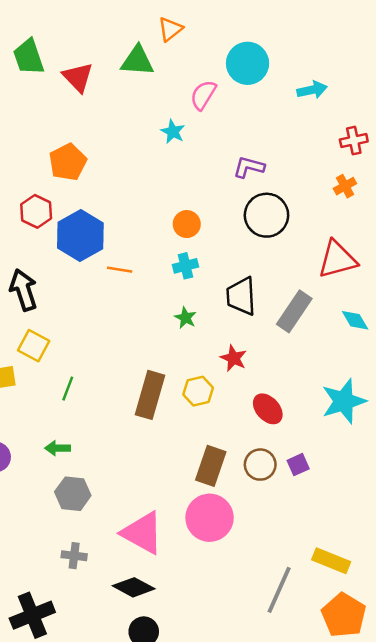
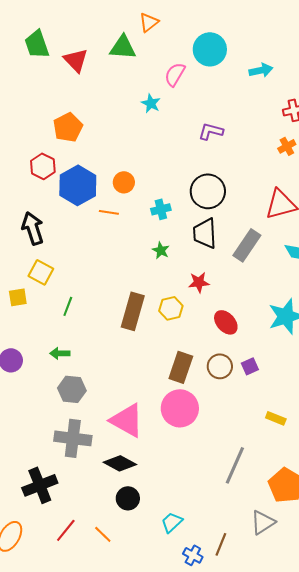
black circle: (266, 215) -> (208, 191), moved
orange circle: (187, 224) -> (124, 182), moved
red star: (234, 358) -> (199, 282), turned -30
gray cross: (74, 556) -> (73, 438), size x1.8
yellow rectangle: (331, 561) -> (276, 418), moved, size x0.7

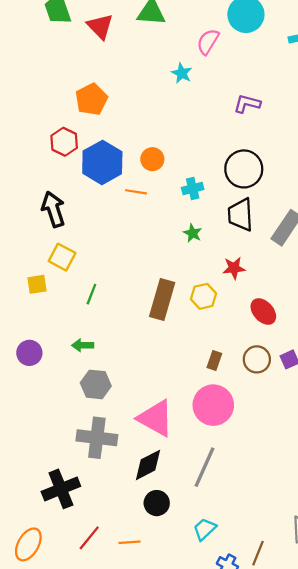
brown rectangle: (181, 367) -> (214, 360), size x0.6
black diamond: (120, 463) -> (148, 465), turned -56
gray line: (235, 465) -> (205, 467), moved
orange line: (103, 534) -> (129, 542), turned -48

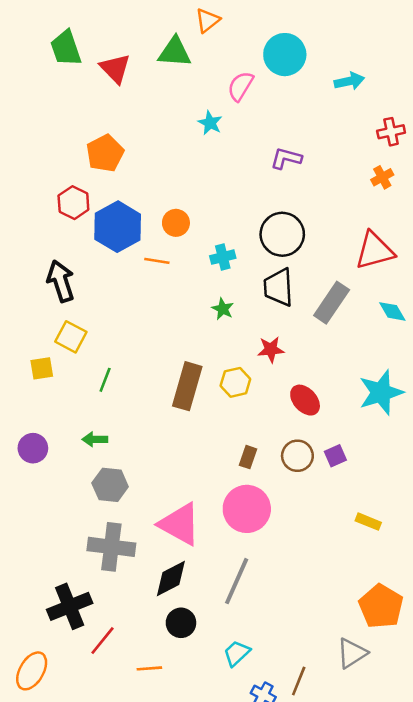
red line: (89, 538) -> (103, 641), moved

